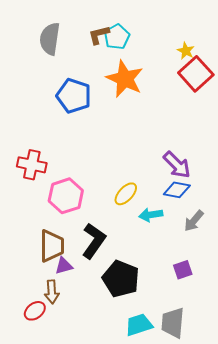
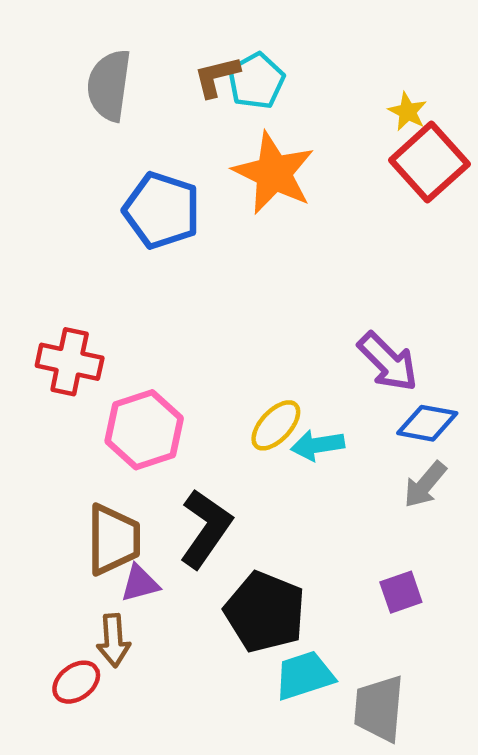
blue diamond: (177, 190) -> (427, 423), moved
cyan arrow: (151, 215) -> (318, 445), moved
cyan trapezoid: (139, 325) -> (304, 676), moved

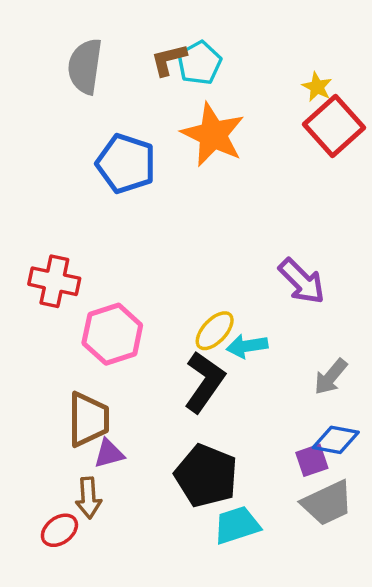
blue diamond: (427, 423) -> (336, 440), moved
black L-shape: (206, 529) -> (204, 382), moved
gray trapezoid: (379, 708) -> (327, 503), moved, turned -120

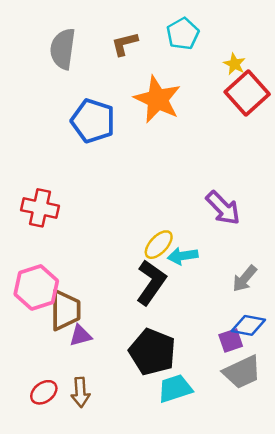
cyan pentagon: (199, 63) -> (183, 34), moved
pink hexagon: (112, 334) -> (36, 287), moved
brown arrow: (88, 498) -> (80, 392), moved

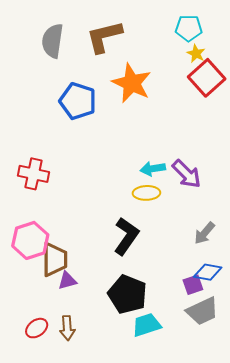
cyan pentagon: (183, 34) -> (189, 28), moved, turned 30
brown L-shape: (125, 44) -> (104, 37), size x1.6
yellow ellipse: (159, 245) -> (146, 193), moved, turned 45
cyan arrow: (183, 256) -> (153, 169), moved

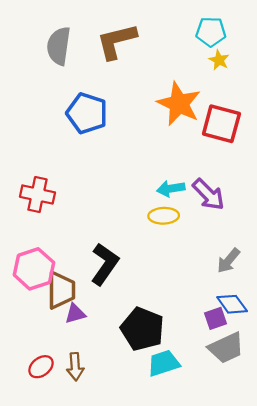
red square: (207, 78) -> (221, 124), moved, turned -33
orange star: (132, 83) -> (179, 104), moved
black L-shape: (126, 236) -> (105, 264), moved
blue diamond: (208, 272) -> (232, 304), turned 44

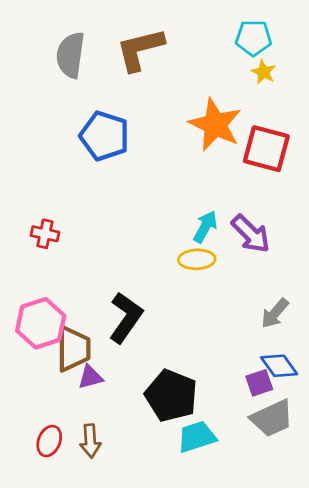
cyan arrow: (171, 189) -> (205, 227), turned 128
red cross: (37, 195) -> (45, 234), size x0.7
red ellipse: (41, 367) -> (49, 441), turned -30

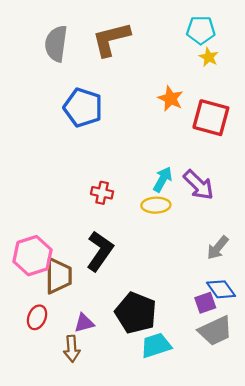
orange star: (215, 125) -> (171, 99), size x0.6
red cross: (45, 234) -> (102, 193), moved
purple triangle: (90, 377) -> (84, 323), moved
red ellipse: (49, 441) -> (37, 317), moved

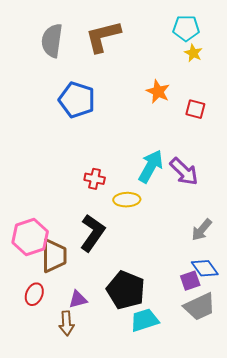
red square: (211, 118) -> (195, 109), size x0.6
cyan arrow: (163, 179) -> (151, 166), size x1.4
yellow ellipse: (156, 205) -> (127, 200), moved

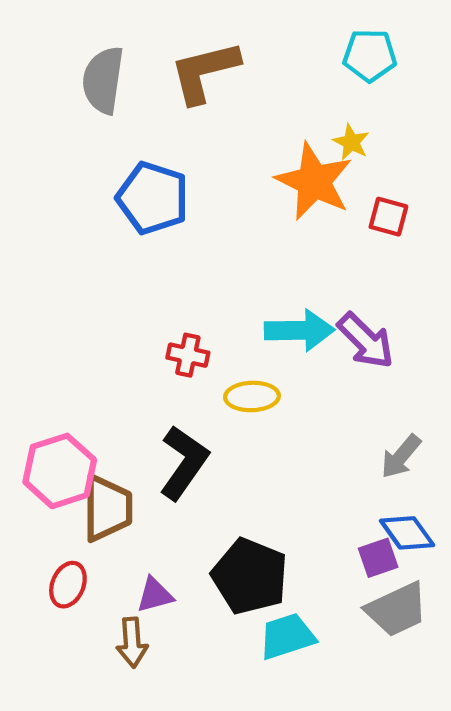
yellow star: (193, 53) -> (351, 142), moved
orange star: (158, 91) -> (314, 181), size x1.6
cyan arrow: (151, 166) -> (300, 330), turned 60

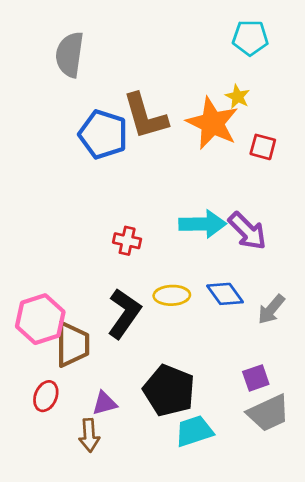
brown L-shape: (204, 72) -> (145, 116), moved, turned -92
yellow ellipse: (252, 396) -> (172, 295), moved
blue diamond: (407, 533) -> (225, 294), moved

